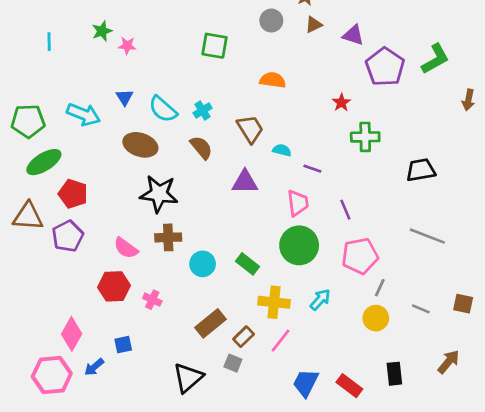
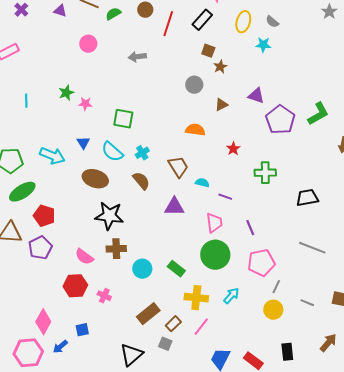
brown triangle: (314, 25) -> (221, 105), moved
green square: (214, 46) -> (123, 119), moved
red star: (341, 103) -> (233, 149), moved

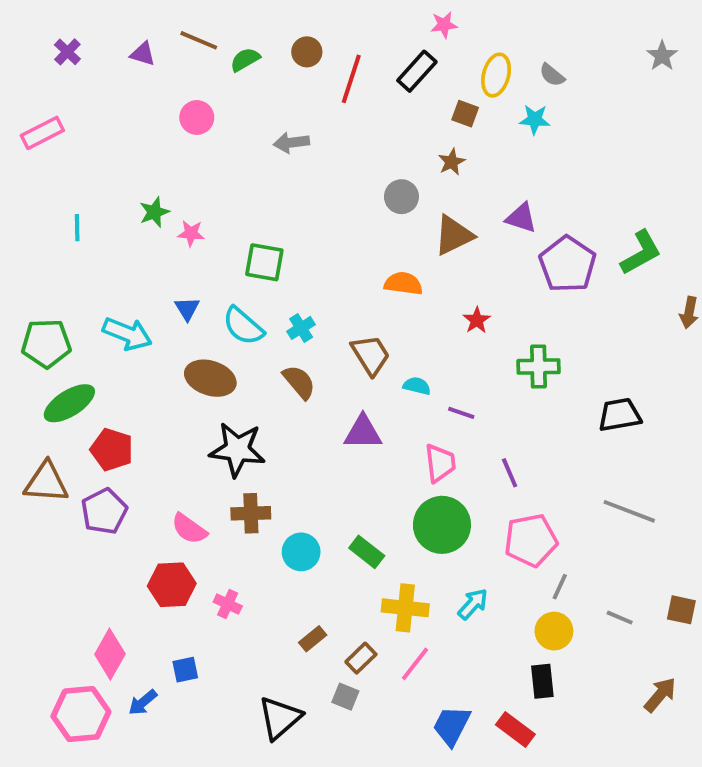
brown square: (208, 51) -> (465, 114), moved
brown triangle: (221, 105) -> (454, 235), size x1.6
brown rectangle: (148, 314) -> (313, 639), size x0.6
black rectangle: (287, 352) -> (542, 681), moved

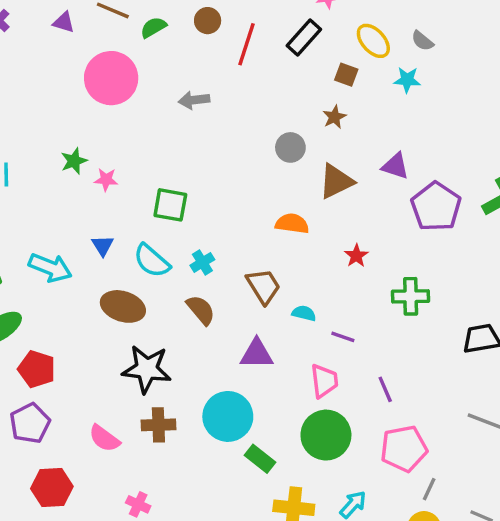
yellow ellipse: (496, 75) -> (373, 41), turned -57
pink circle: (197, 118) -> (111, 78), size x1.8
cyan circle: (301, 552) -> (228, 416), moved, size x1.5
red hexagon: (172, 585) -> (52, 487), moved

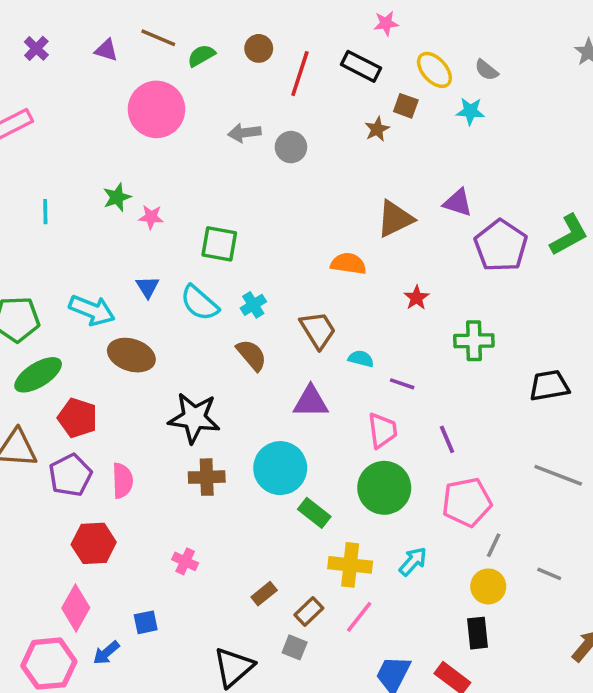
black rectangle: (304, 38) -> (361, 66), turned 75
brown star: (334, 117) -> (377, 129), moved
gray circle: (290, 147) -> (291, 147), moved
brown ellipse: (123, 306) -> (131, 355), moved
pink semicircle: (104, 438) -> (122, 481), moved, turned -128

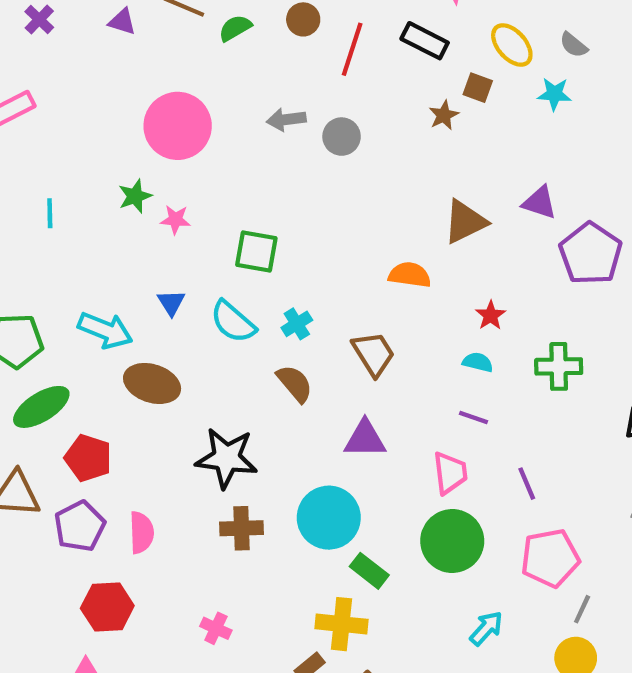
pink circle: (156, 109) -> (178, 126), moved
cyan semicircle: (361, 359) -> (478, 362), moved
yellow cross: (350, 565) -> (342, 624), moved

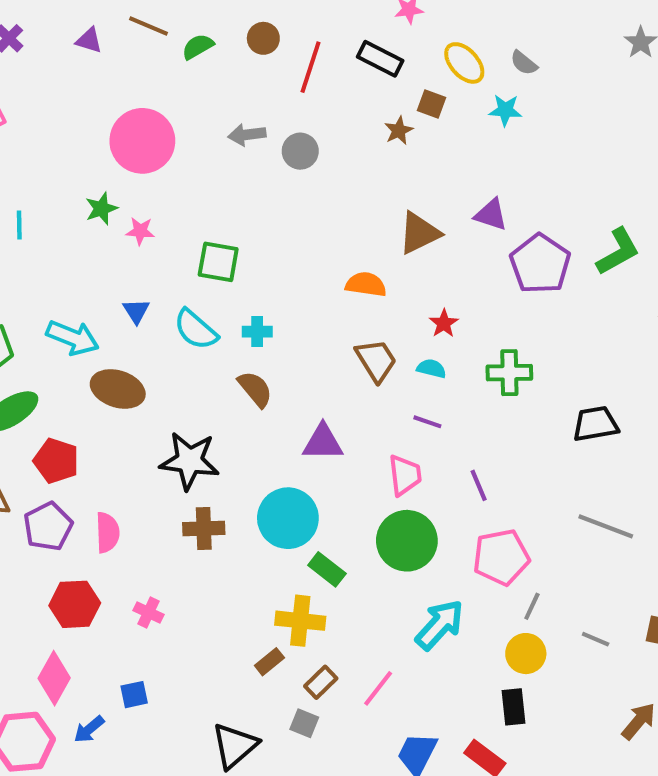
cyan cross: (297, 324) -> (257, 332), turned 32
brown trapezoid: (373, 354) -> (376, 360), moved
pink cross: (216, 628) -> (148, 612), moved
cyan arrow: (486, 628) -> (440, 625), size x1.5

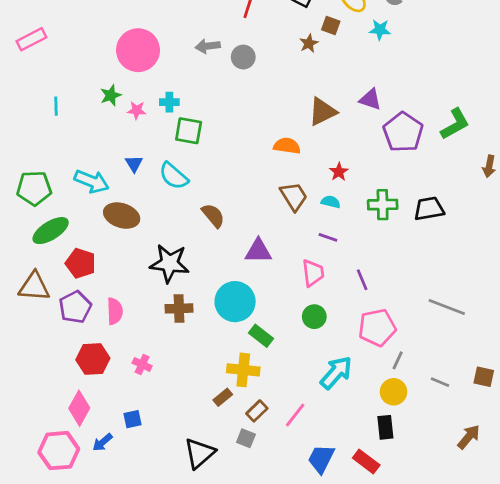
cyan cross: (257, 332) -> (169, 102), moved
black trapezoid: (596, 424) -> (429, 209), moved
green circle: (407, 541) -> (314, 317), size x0.6

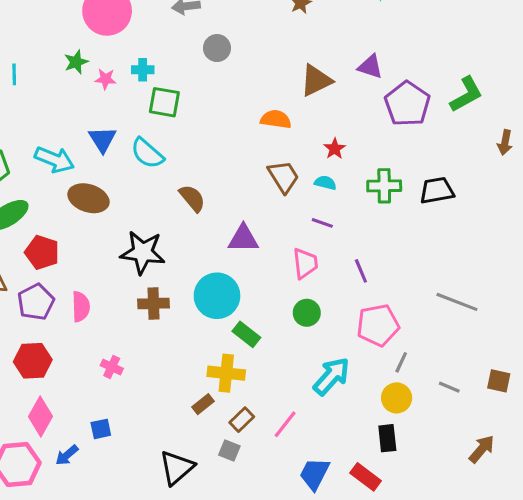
gray circle: (243, 57) -> (217, 48), moved
blue triangle: (134, 164) -> (102, 139), size x1.4
red hexagon: (93, 359) -> (33, 361), moved

